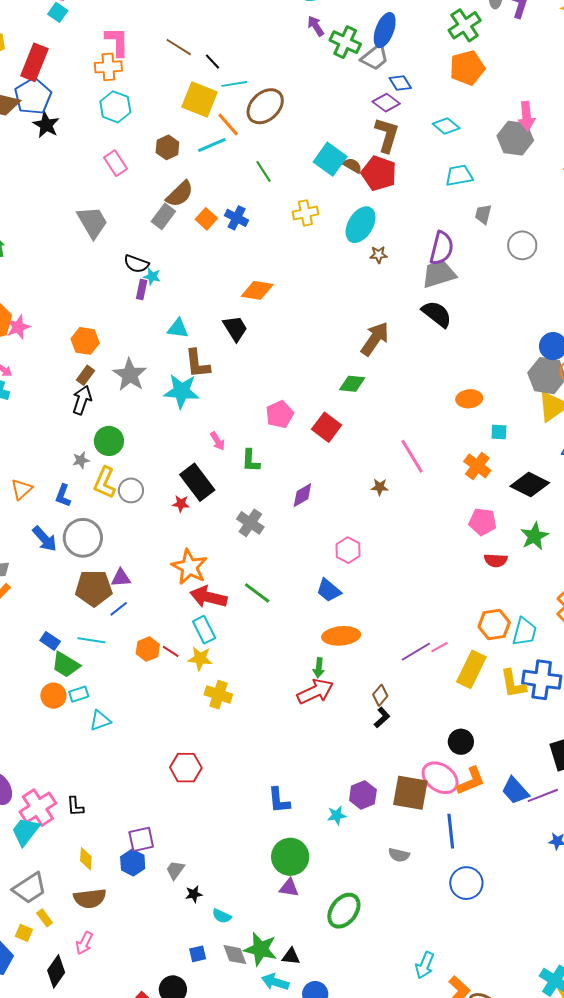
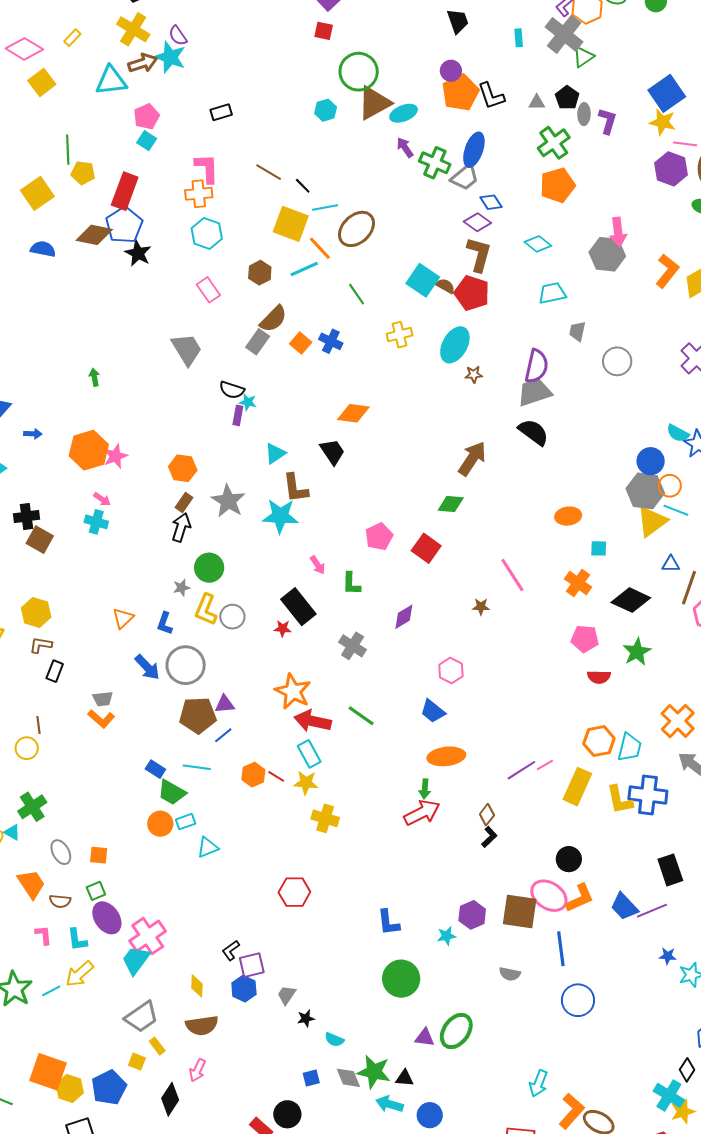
cyan triangle: (178, 328) -> (275, 453), turned -40
black L-shape: (75, 806) -> (231, 950), moved, turned 60
purple triangle: (289, 888) -> (425, 1038), moved

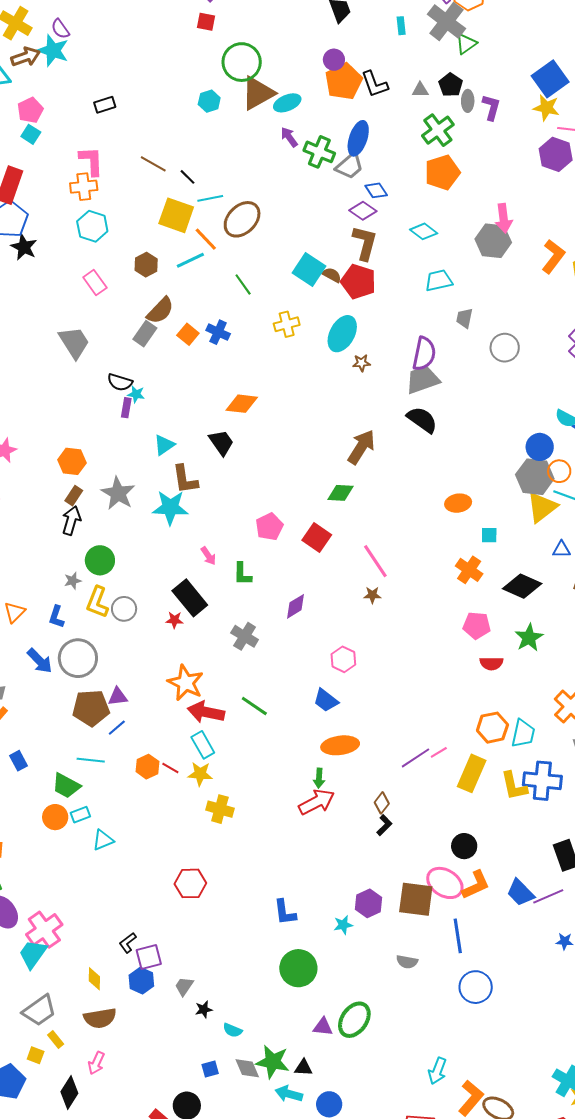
pink line: (512, 575) -> (375, 561), moved
blue rectangle: (155, 769) -> (19, 761), moved, turned 30

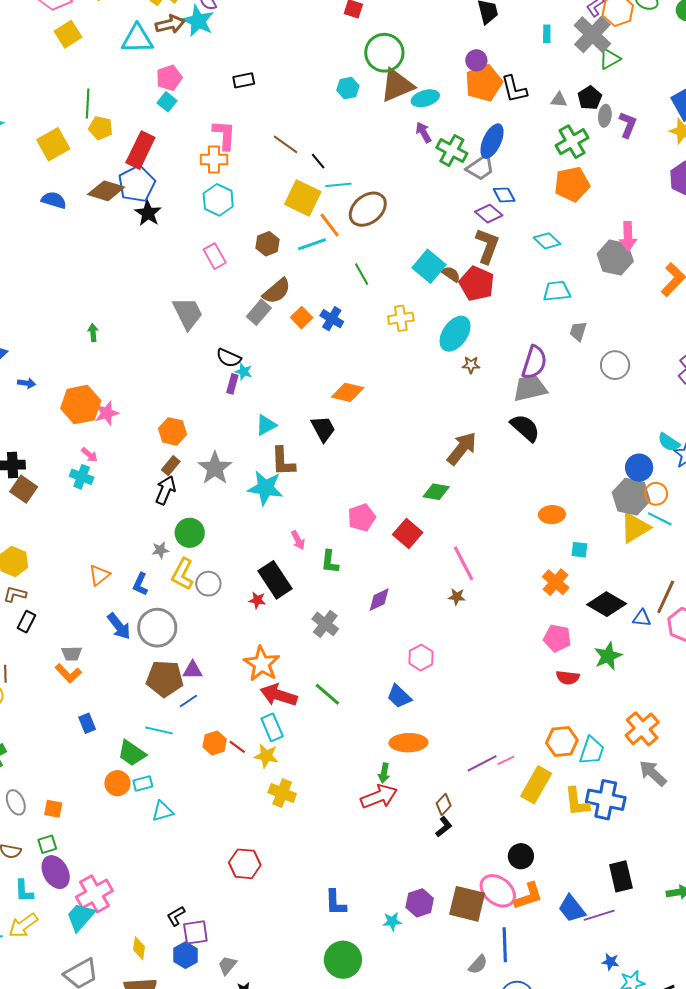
blue triangle: (561, 549) -> (642, 618), moved
gray semicircle: (407, 962) -> (478, 965), moved, turned -65

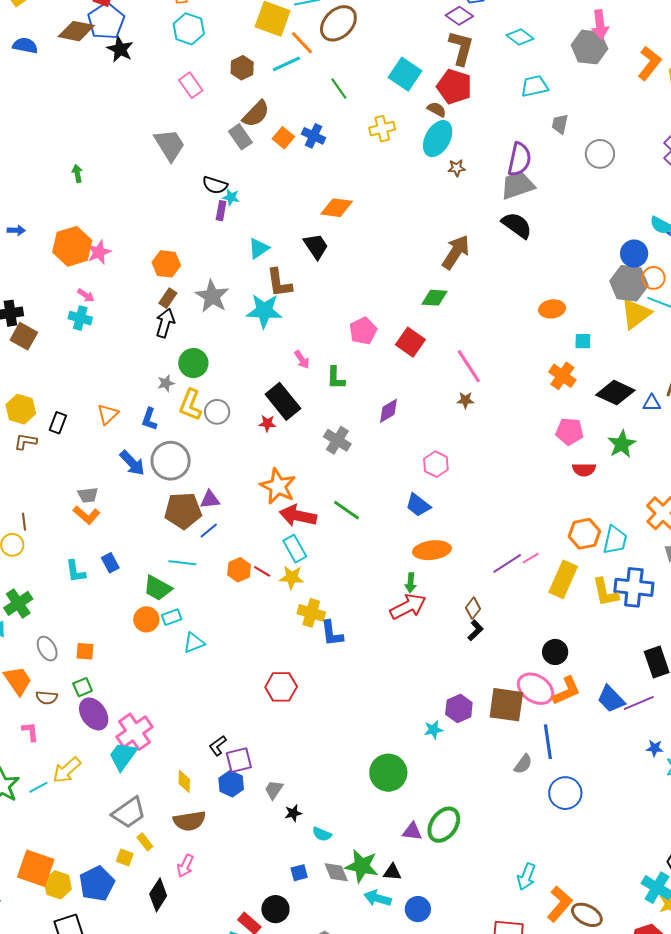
brown semicircle: (451, 274) -> (437, 109), moved
gray rectangle: (259, 312) -> (240, 137), turned -70
black rectangle: (26, 622) -> (58, 423), moved
cyan L-shape: (24, 891) -> (76, 571), moved
blue L-shape: (335, 903) -> (332, 633), moved

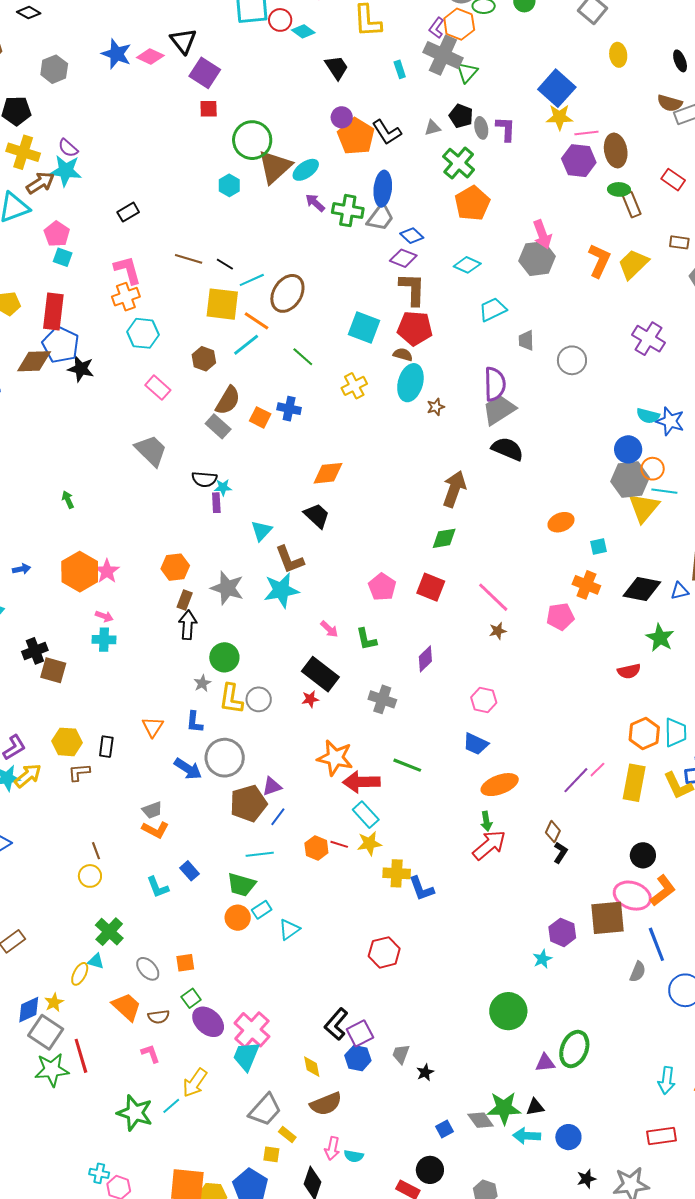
pink pentagon: (570, 431) -> (560, 617), moved
black L-shape: (218, 746) -> (336, 1024), size x1.5
cyan semicircle: (322, 834) -> (354, 1156), moved

